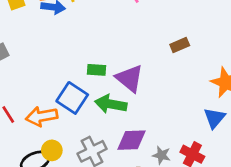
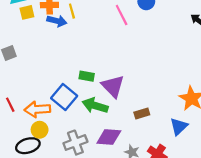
brown rectangle: (180, 45) -> (142, 114), moved
yellow circle: (52, 150) -> (40, 130), moved

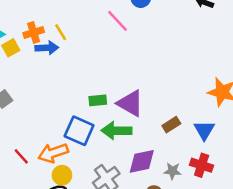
blue triangle: (179, 126) -> (204, 130), moved

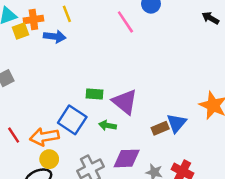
orange cross: (34, 32) -> (33, 19), moved
yellow line: (61, 32) -> (67, 14), moved
blue triangle: (204, 130) -> (176, 123), moved
green arrow: (116, 131) -> (108, 125), size x0.6

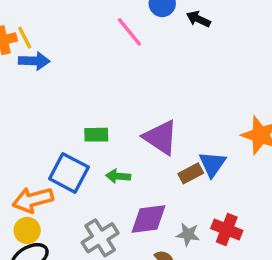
yellow line: (67, 14) -> (25, 38), moved
black arrow: (210, 18) -> (198, 19), moved
purple triangle: (125, 102) -> (161, 137), moved
yellow circle: (49, 159) -> (27, 230), moved

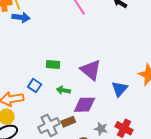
blue square: (69, 173) -> (35, 85), size x0.6
brown rectangle: (191, 173) -> (68, 122), moved
purple diamond: (149, 219) -> (84, 105), moved

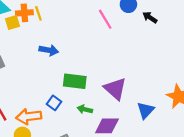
blue arrow: (21, 17) -> (49, 50), moved
green rectangle: (53, 65) -> (75, 81), size x1.5

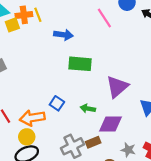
blue arrow: (49, 50) -> (64, 35), moved
green rectangle: (75, 81) -> (80, 64), moved
purple triangle: (115, 89) -> (117, 87), turned 40

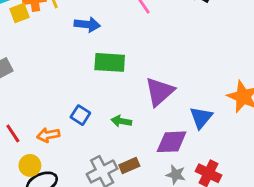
orange arrow: (32, 118) -> (48, 135), size x0.7
purple diamond: (111, 124) -> (172, 142), moved
yellow circle: (27, 137) -> (30, 165), moved

